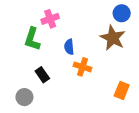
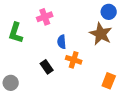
green L-shape: (32, 39) -> (16, 33), moved
black rectangle: (42, 75) -> (47, 67), moved
gray circle: (24, 97) -> (11, 83), moved

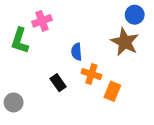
pink cross: (45, 17) -> (42, 21), moved
orange rectangle: (109, 81) -> (112, 91), moved

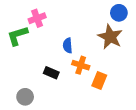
green L-shape: (20, 41) -> (17, 36), turned 55
black rectangle: (58, 83) -> (51, 73), turned -32
gray circle: (14, 102) -> (25, 97), moved

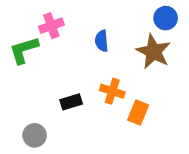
blue semicircle: (68, 46) -> (102, 41), moved
black rectangle: (51, 73) -> (71, 102), turned -40

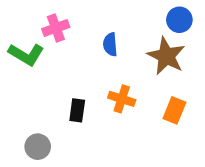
green L-shape: (24, 50) -> (26, 54), turned -132
black rectangle: (71, 102) -> (77, 110), turned -65
orange rectangle: (138, 113) -> (174, 110), moved

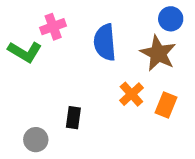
blue semicircle: (110, 44) -> (105, 42), size x1.6
orange cross: (122, 99) -> (131, 94), moved, turned 30
black rectangle: (77, 110) -> (73, 118), moved

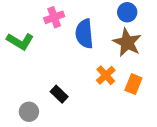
blue circle: (171, 19) -> (127, 12), moved
pink cross: (53, 27) -> (54, 17), moved
black rectangle: (73, 118) -> (59, 94), turned -54

